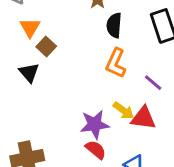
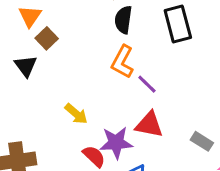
purple line: (153, 83) -> (147, 84), moved
yellow arrow: (123, 111) -> (76, 114), moved
purple star: (95, 124) -> (116, 143), moved

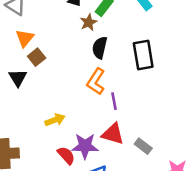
purple line: (147, 84) -> (114, 101), turned 30
yellow arrow: (76, 114) -> (55, 120), turned -66
gray rectangle: (202, 141) -> (143, 146), moved

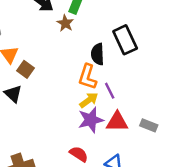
black semicircle: (100, 48) -> (98, 54), moved
yellow arrow: (55, 120) -> (89, 100), moved
purple star: (85, 146) -> (91, 120), moved

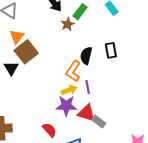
black rectangle: (125, 40) -> (111, 50), size x0.7
brown square: (25, 69) -> (26, 52), size x1.6
gray rectangle: (149, 125) -> (99, 121), moved

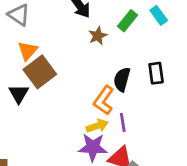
green rectangle: (80, 12) -> (127, 21), moved

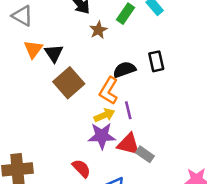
brown square: (40, 72) -> (69, 83), moved
black semicircle: (122, 79) -> (124, 70), turned 60
black triangle: (19, 94) -> (54, 53), moved

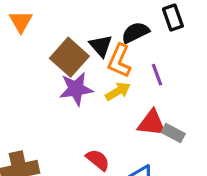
black triangle: (54, 53) -> (101, 46), moved
purple line: (128, 110) -> (157, 75), moved
purple star: (102, 136) -> (76, 89), moved

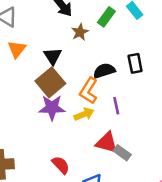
black triangle: (101, 46) -> (53, 56), moved

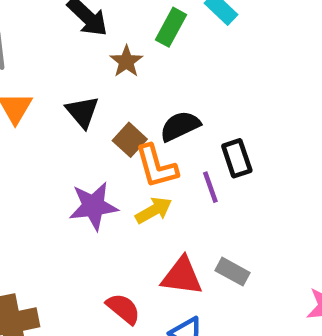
black rectangle: (135, 63) -> (237, 158), moved
brown square: (50, 82) -> (130, 140), moved, size x0.6
orange L-shape: (89, 91) -> (156, 166), turned -40
red triangle: (107, 143) -> (182, 276), moved

